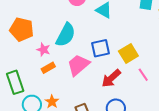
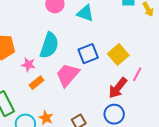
pink line: (143, 75) -> (137, 74), turned 72
red arrow: (111, 78) -> (118, 88), moved

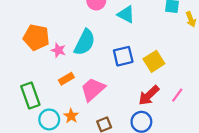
pink star: (28, 65) -> (58, 50), moved
pink line: (137, 74) -> (177, 95), moved
pink trapezoid: (68, 75) -> (93, 89), moved

